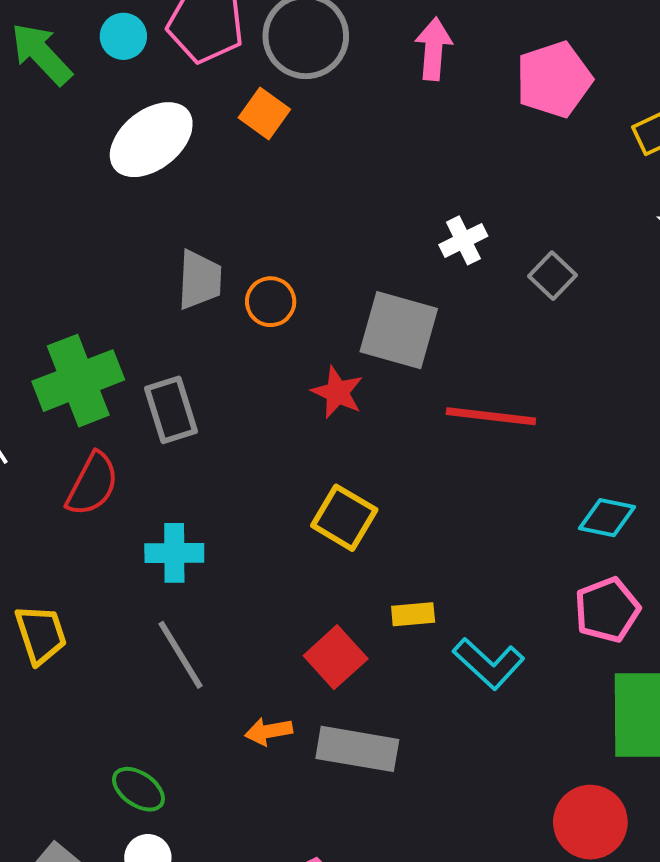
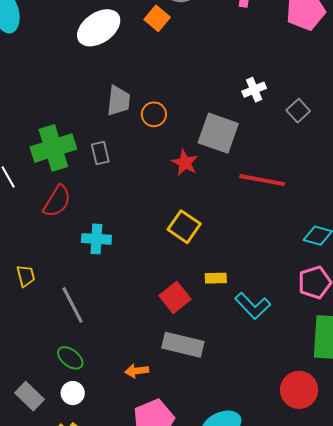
gray rectangle: (171, 410) -> (100, 153), moved, size x0.7
yellow trapezoid: (41, 634) -> (26, 276), size x0.7
gray line: (181, 655) -> (73, 305), moved
orange arrow: (269, 731) -> (137, 371), moved

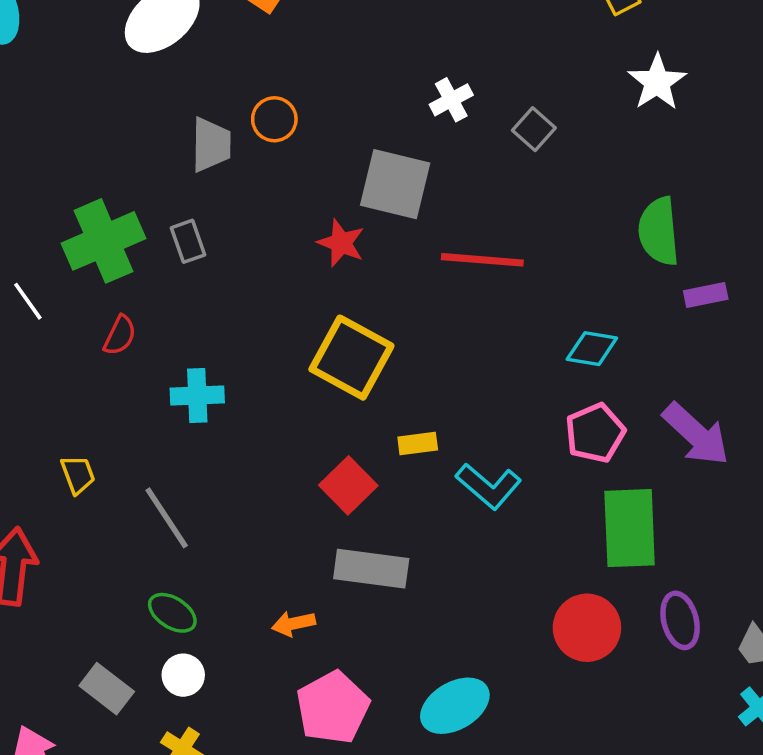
orange circle: (154, 114) -> (274, 119), moved
red semicircle: (57, 201) -> (120, 335), size x0.7
yellow square: (184, 227) -> (351, 358), size x1.4

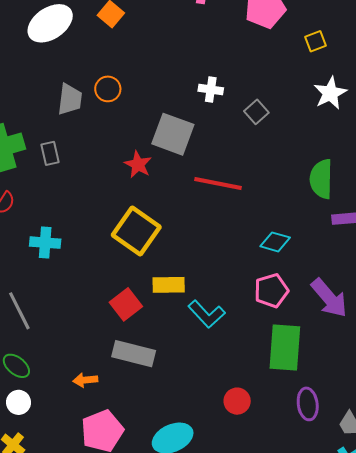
white cross: (451, 100) -> (211, 90), turned 30
yellow rectangle: (418, 444) -> (169, 285), size x1.4
red circle: (587, 628) -> (237, 401), moved, size x0.7

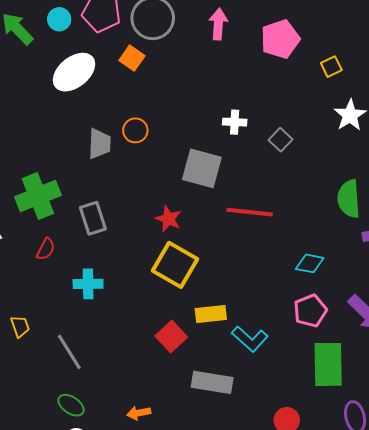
gray rectangle: (50, 153) -> (93, 218), moved, size x1.4
red star: (138, 165) -> (168, 219), moved
gray rectangle: (134, 354) -> (212, 382), moved

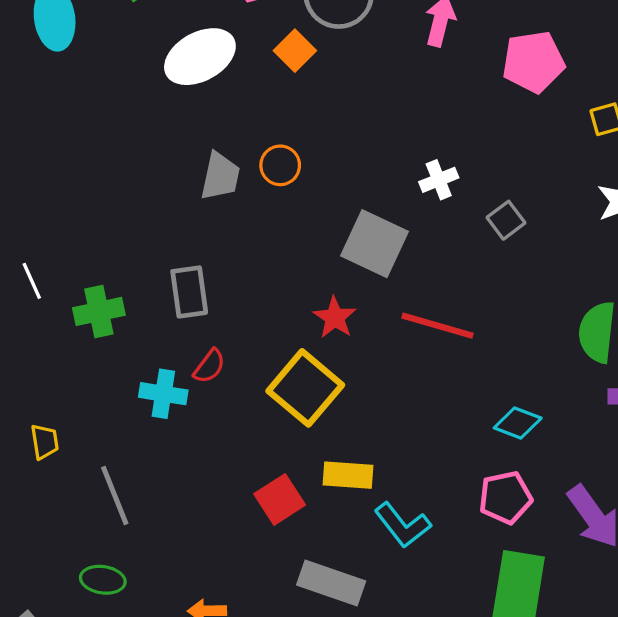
white cross: (235, 122) -> (439, 180), turned -35
green cross: (38, 196) -> (99, 311), moved, size x0.7
red star: (168, 219) -> (335, 318), moved
red semicircle: (46, 249) -> (209, 366), moved
green ellipse: (71, 405) -> (103, 580), turned -36

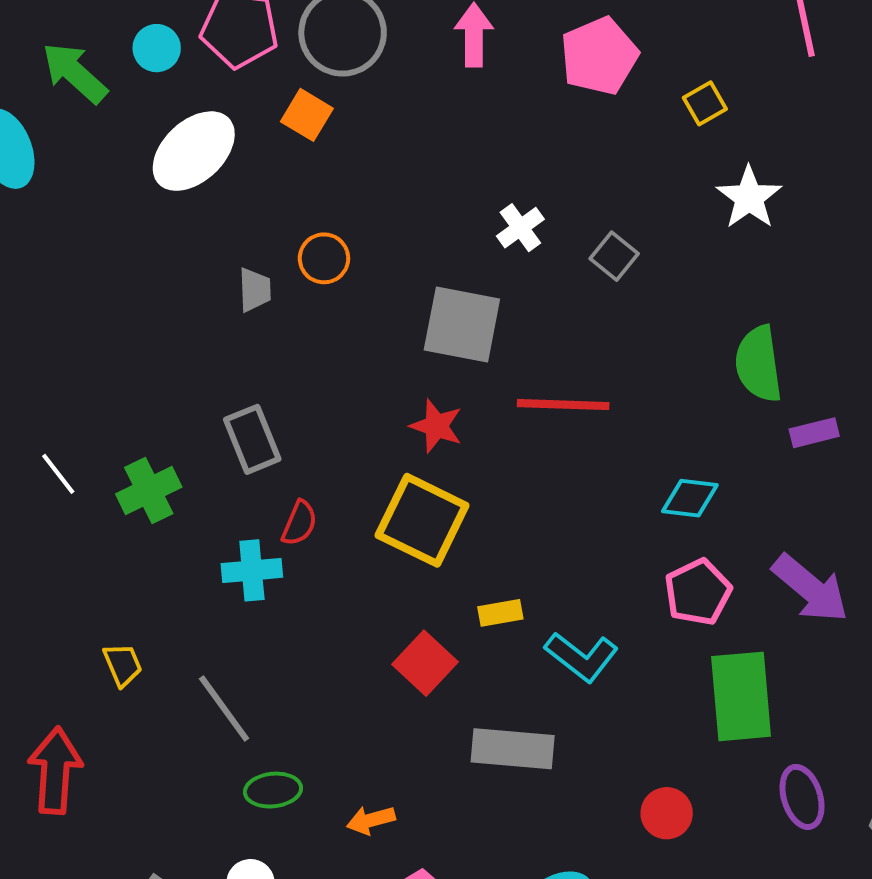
gray trapezoid: (220, 176) -> (255, 290), size x0.7
yellow rectangle: (348, 475) -> (500, 613), size x0.7
green ellipse: (103, 580) -> (273, 790), moved

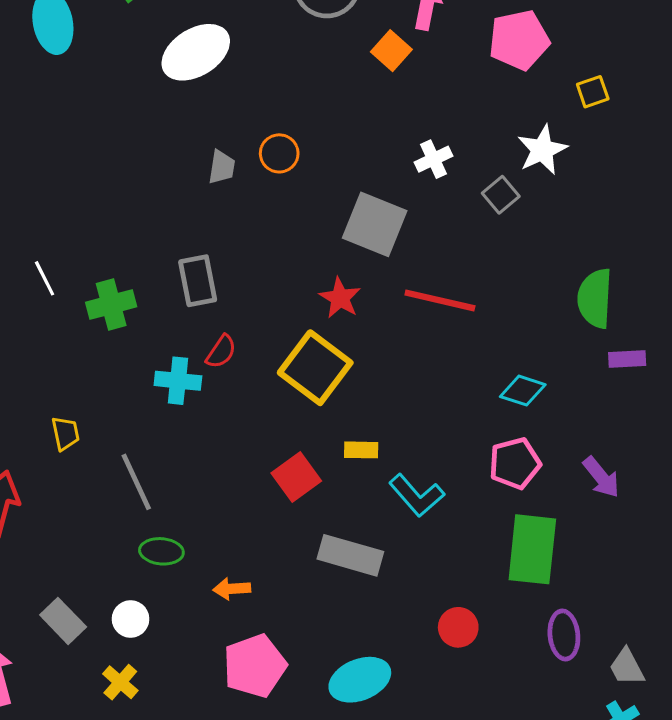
orange square: (307, 115) -> (391, 51), moved
white star: (749, 198) -> (542, 150), moved
purple arrow: (810, 588) -> (601, 477), size x0.7

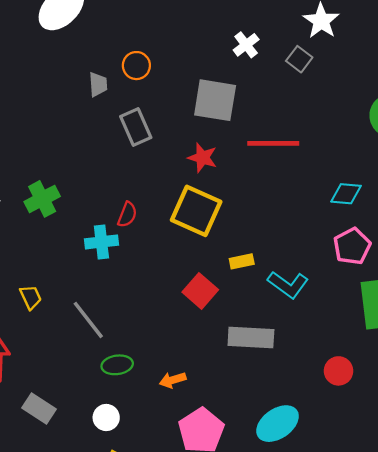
gray rectangle: (198, 281) -> (136, 127), moved
gray rectangle: (63, 621) -> (39, 409), moved

